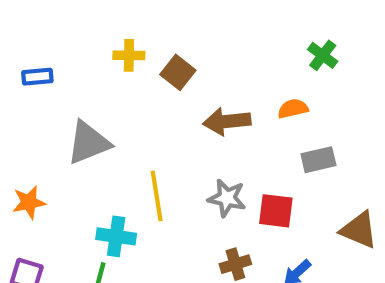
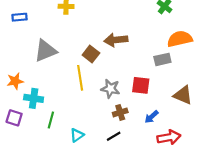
brown square: (178, 72) -> (91, 54), moved
orange semicircle: (293, 109) -> (180, 39), moved, size x1.6
gray star: (227, 198) -> (110, 89), moved
cyan cross: (116, 236) -> (34, 98), moved

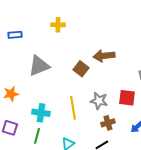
yellow line: (80, 78) -> (73, 108), moved
cyan cross: (34, 98) -> (41, 113), moved
green line: (51, 120) -> (37, 136), moved

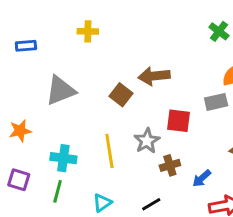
red square: (127, 98) -> (179, 121), moved
gray star: (99, 101) -> (147, 141), turned 30
brown cross: (108, 123) -> (170, 165), moved

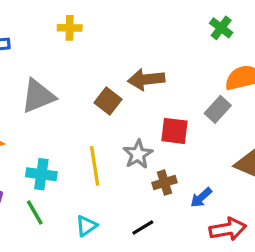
gray rectangle: (216, 102) -> (218, 109), turned -35
green line: (58, 191) -> (35, 212), turned -45

